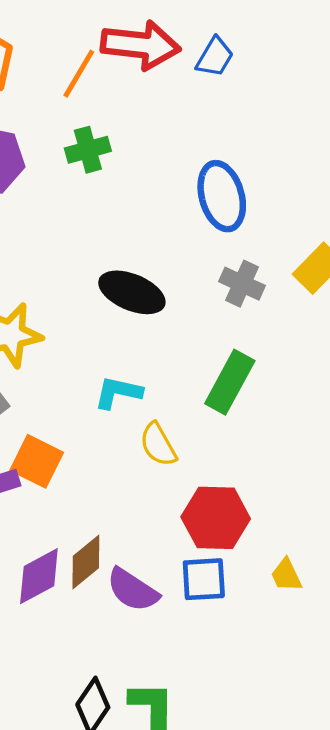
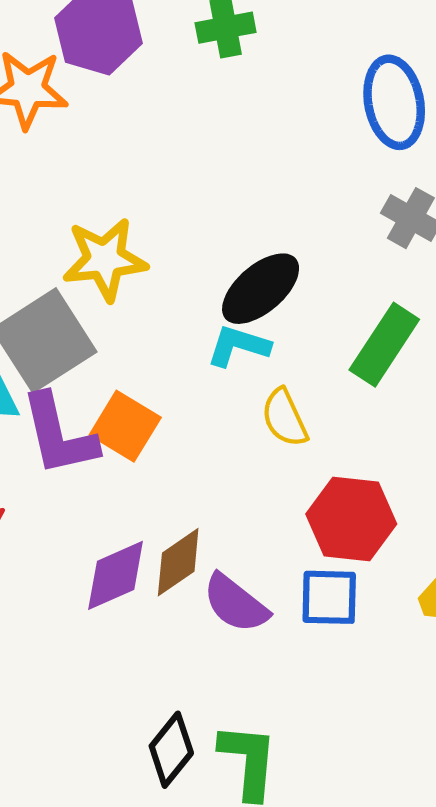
black ellipse: (132, 292) -> (261, 289), moved, turned -68

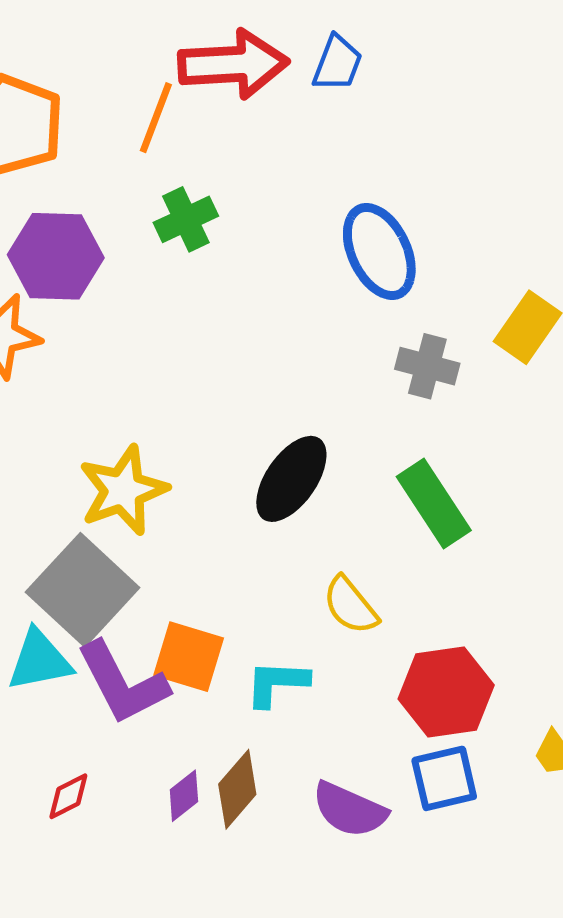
green rectangle: (384, 345) -> (434, 503), turned -52
cyan L-shape: (238, 346) -> (277, 683), moved
brown diamond: (178, 562) -> (237, 789), moved
purple diamond: (116, 575) -> (184, 796), moved, size x0.6

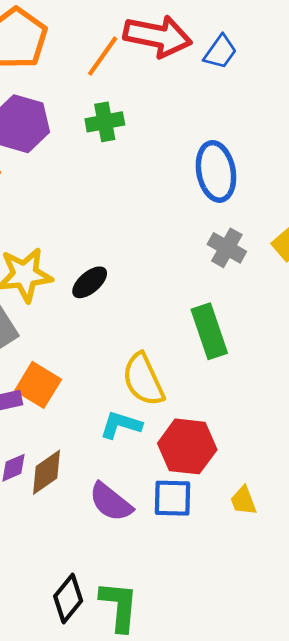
black ellipse: (291, 479) -> (90, 282), moved, size x0.7
yellow semicircle: (350, 605) -> (143, 380), size x1.4
cyan L-shape: (277, 683) -> (121, 425), moved

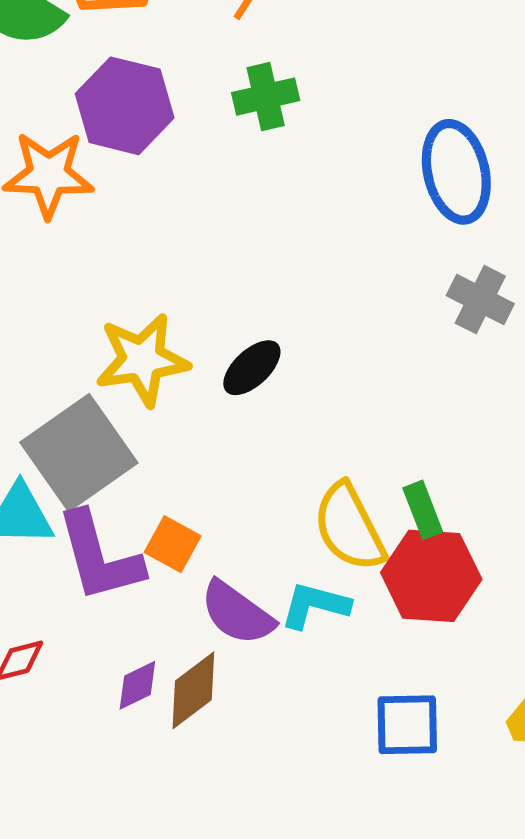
green rectangle: (209, 331) -> (423, 510), moved, size x0.6
orange square: (38, 385) -> (173, 544), size x0.7
red hexagon: (187, 446) -> (431, 576), moved
purple semicircle: (111, 502) -> (237, 613), moved

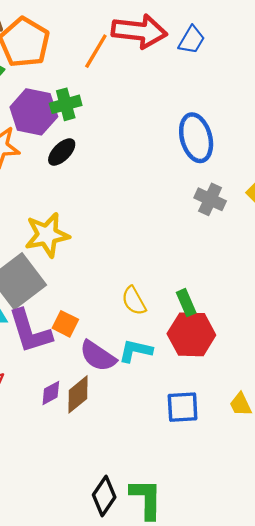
green cross: (266, 97) -> (66, 104), moved
black ellipse: (252, 368) -> (62, 152), moved
yellow semicircle: (349, 527) -> (134, 301), moved, size x0.7

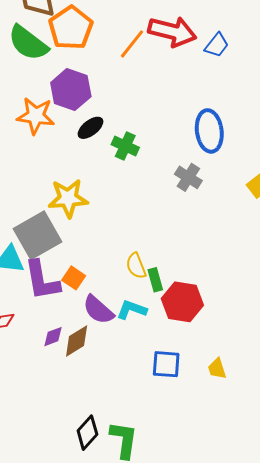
green cross: (66, 104) -> (125, 146), moved, turned 32
gray cross: (210, 199) -> (188, 177), moved
green rectangle: (186, 303) -> (155, 280), moved

